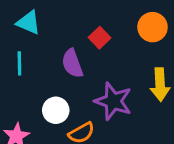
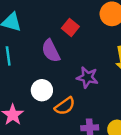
purple star: (113, 101) -> (87, 77), size x0.7

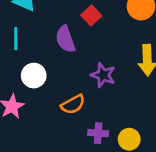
white circle: (42, 90) -> (34, 76), moved

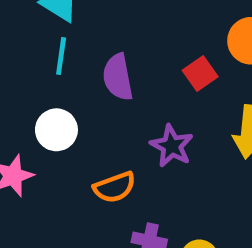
red square: (91, 15) -> (200, 73), moved
cyan line: (16, 38) -> (61, 56), moved

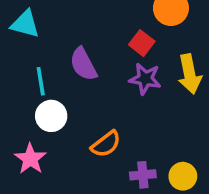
cyan line: (61, 56) -> (41, 81), moved
purple star: (172, 146) -> (145, 79), moved

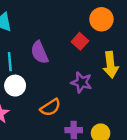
purple star: (145, 79) -> (81, 82), moved

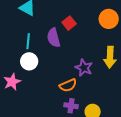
red square: (80, 41) -> (69, 23), moved
orange semicircle: (50, 107) -> (68, 85), moved

